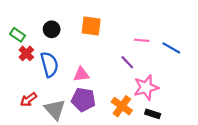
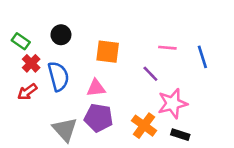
orange square: (91, 26) -> (108, 52), moved
blue line: (171, 48) -> (202, 57), turned 42
red arrow: (29, 100) -> (27, 92), moved

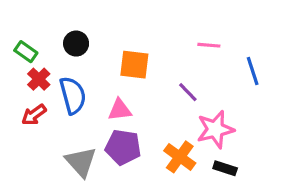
pink line: (167, 48) -> (209, 45), moved

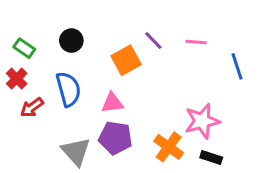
orange square: (134, 65) -> (126, 60), turned -36
red cross: (39, 79) -> (17, 79), moved
purple line: (188, 92) -> (153, 41), moved

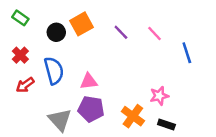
pink line: (196, 42) -> (154, 33), turned 42
green rectangle: (24, 48) -> (20, 18), moved
orange square: (126, 60) -> (81, 24), moved
red cross: (17, 79) -> (20, 55), moved
pink star: (202, 121) -> (159, 96), size x0.7

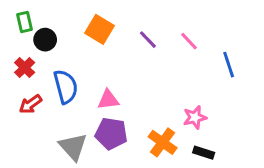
green rectangle: (20, 18) -> (25, 22), turned 42
orange square: (81, 24) -> (99, 29), turned -30
black circle: (56, 32) -> (45, 40), moved

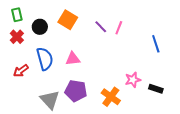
black circle: (45, 40) -> (40, 27), moved
pink line: (189, 41) -> (119, 28), moved, turned 64
red cross: (25, 68) -> (17, 37), moved
pink triangle: (108, 100) -> (73, 59), moved
black rectangle: (204, 153) -> (156, 89), moved

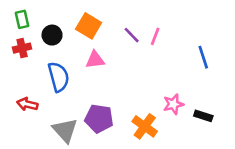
red cross: (17, 37) -> (22, 48), turned 32
pink triangle: (73, 59) -> (95, 60), moved
red arrow: (21, 71) -> (27, 104), moved, turned 49

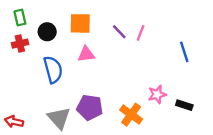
orange square: (89, 26) -> (80, 23), turned -30
red arrow: (27, 104) -> (14, 122), moved

